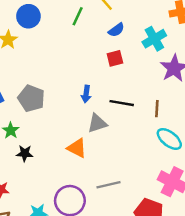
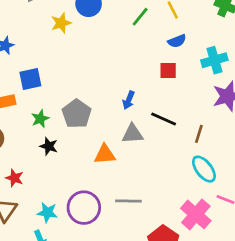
gray pentagon: (31, 98) -> (77, 114), moved
orange triangle: (77, 148) -> (105, 154), turned -45

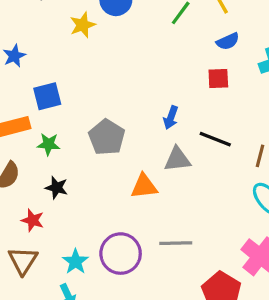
green star: (40, 119) -> (48, 144), moved, turned 30
black star: (49, 146) -> (57, 188), moved
cyan star: (47, 212) -> (75, 262), turned 30

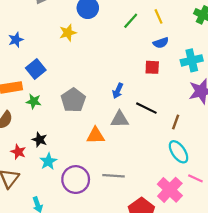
yellow star: (83, 25) -> (68, 33), moved
blue square: (47, 96) -> (36, 69), turned -30
black star: (57, 188) -> (40, 140), moved
cyan star: (75, 262) -> (48, 161), moved

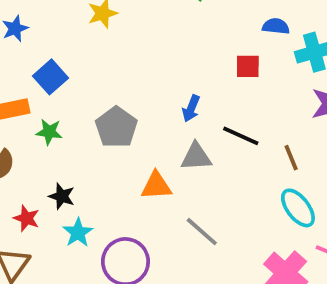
blue semicircle: (161, 43) -> (276, 26), moved, turned -152
brown line: (176, 122) -> (291, 158), turned -40
gray line: (114, 176) -> (202, 232), moved, turned 40

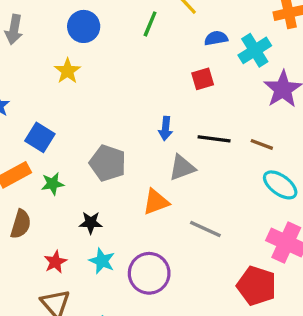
brown line: (291, 158) -> (262, 144), turned -30
black star: (62, 196) -> (91, 223), moved
red star: (26, 218) -> (55, 262), turned -30

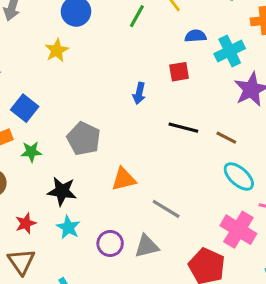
blue arrow: (166, 128) -> (139, 93), moved
gray triangle: (182, 168) -> (147, 246), moved
black star: (91, 223) -> (62, 191), size x1.4
purple circle: (149, 273) -> (110, 243), size x0.7

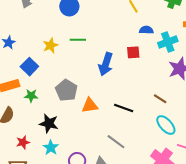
green line: (137, 16) -> (78, 40), moved, turned 56
yellow star: (57, 50) -> (50, 45), moved
blue arrow: (139, 93) -> (106, 64), size x1.6
black line: (183, 128) -> (124, 108), moved
orange triangle: (124, 179) -> (90, 105), moved

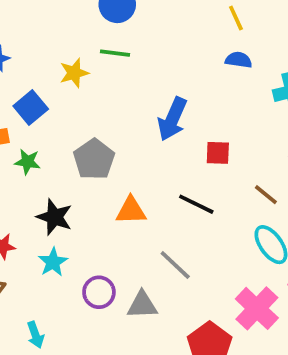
blue semicircle: (146, 30) -> (239, 60), moved
green line: (78, 40) -> (115, 53), moved
red square: (133, 52) -> (218, 153), moved
orange triangle: (90, 105) -> (131, 211), moved

